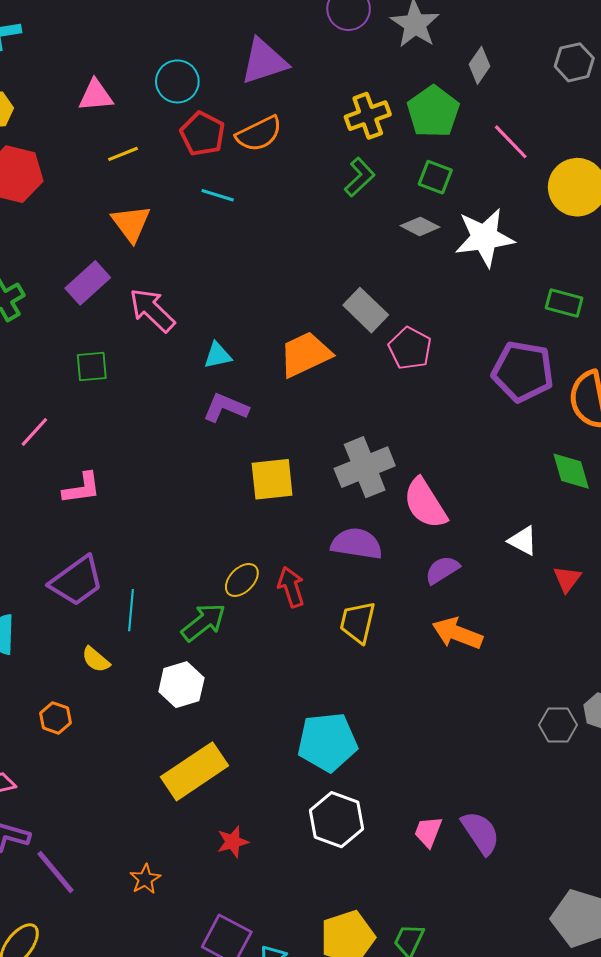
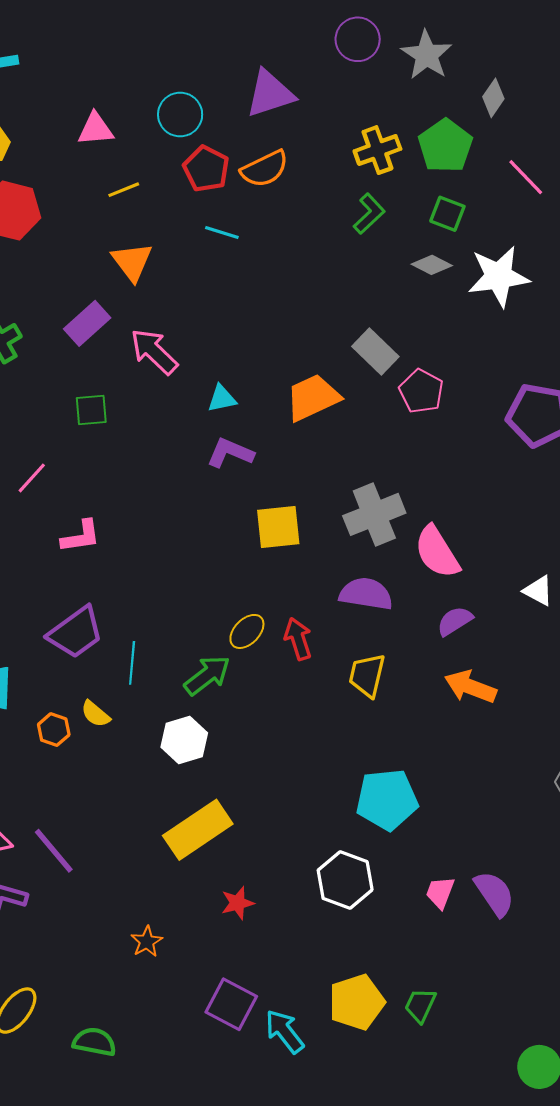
orange hexagon: (56, 718) -> (54, 730), moved
cyan pentagon: (327, 742) -> (387, 800), moved
purple line: (56, 872) -> (54, 851), moved

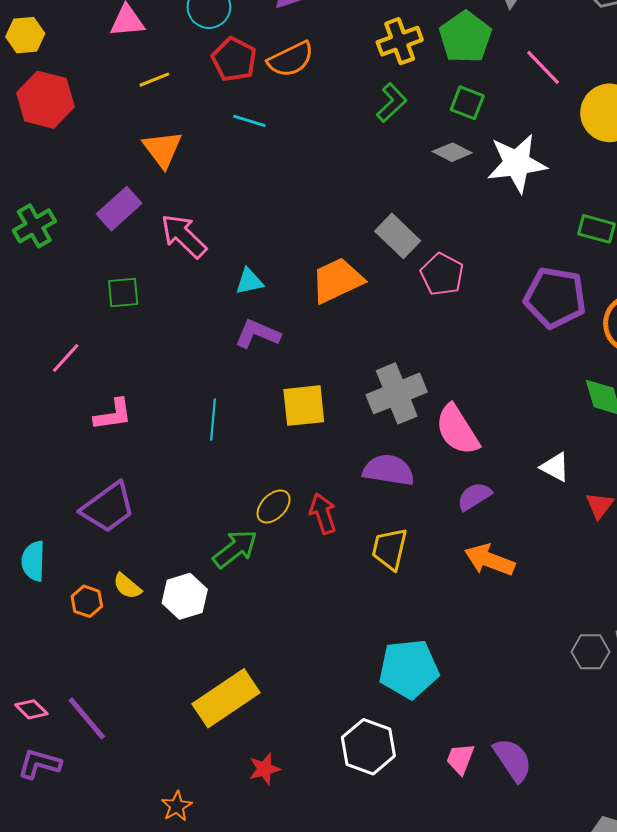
cyan line: (132, 663) -> (213, 420), moved
white hexagon: (184, 740) -> (185, 596), moved

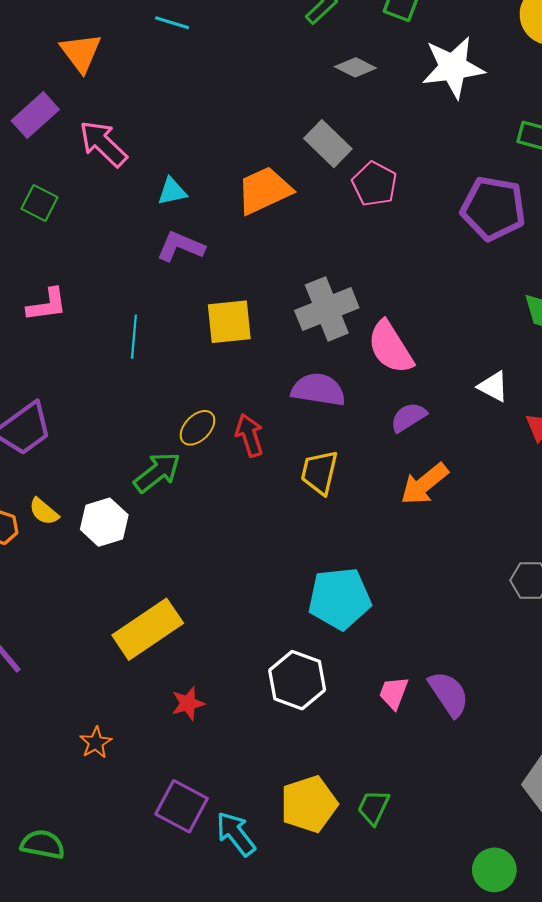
gray diamond: (452, 152) -> (355, 67), moved
green square: (123, 292) -> (40, 203), turned 32
pink L-shape: (113, 415) -> (47, 305), moved
orange arrow: (490, 560) -> (424, 484), turned -60

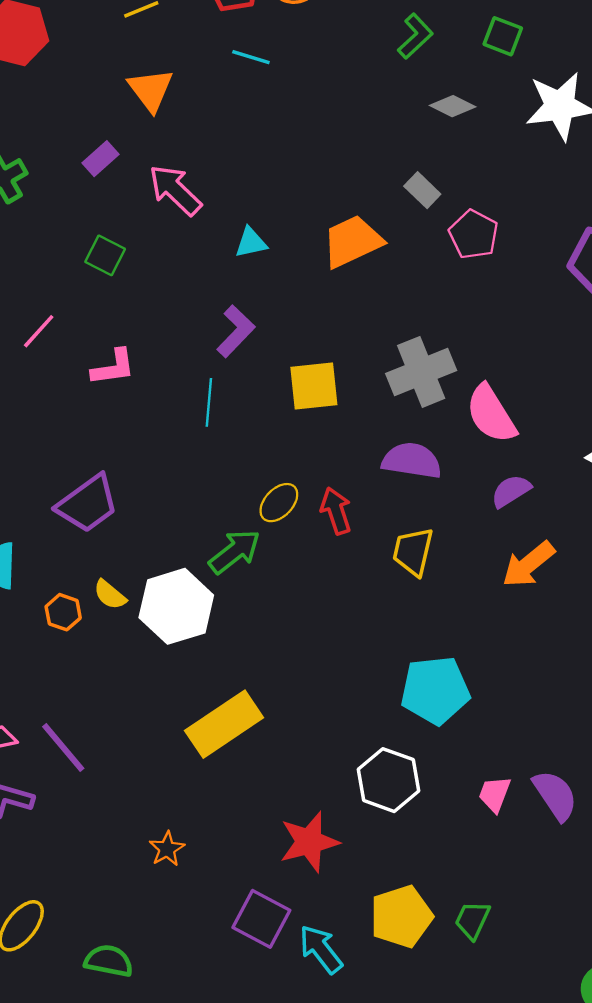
purple rectangle: (35, 115) -> (100, 159), size x0.7
gray rectangle: (328, 144) -> (422, 190), size x0.7
purple L-shape: (181, 247) -> (236, 331), moved, turned 111
white hexagon: (104, 522) -> (176, 606), size x1.4
red star: (188, 703) -> (309, 842), moved, size x1.6

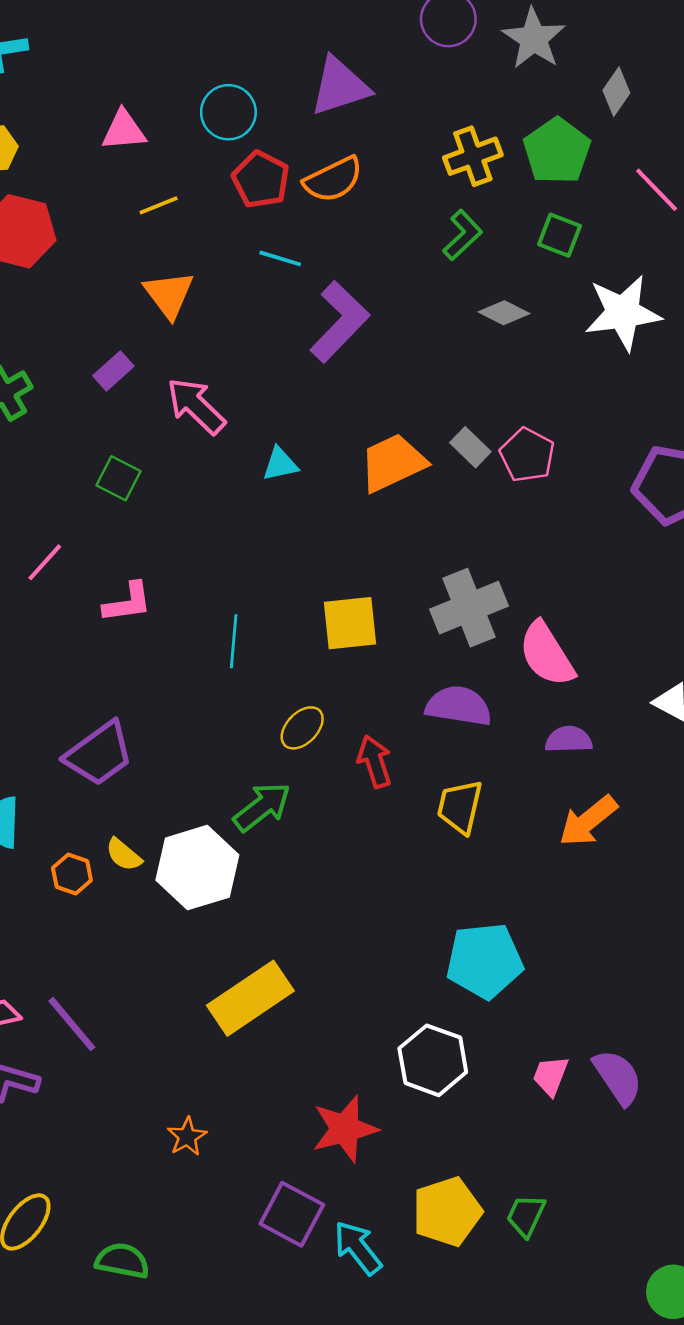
gray rectangle: (422, 190) -> (470, 447), moved
purple L-shape: (236, 331) -> (340, 322), moved, size x1.4
purple semicircle: (511, 491) -> (569, 740), turned 30
yellow ellipse: (279, 503) -> (302, 728), moved

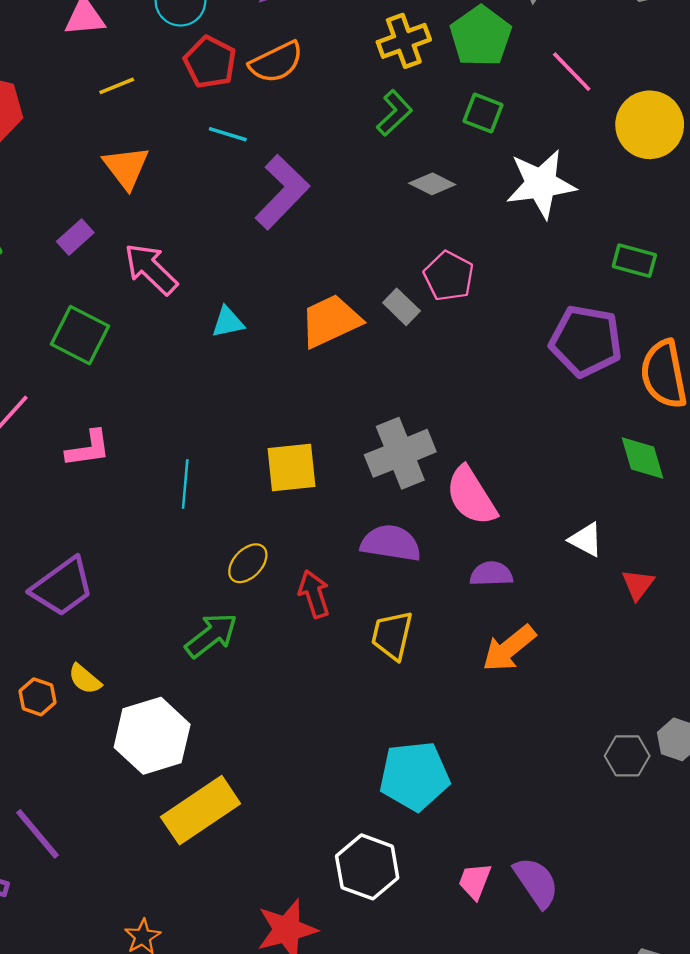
pink pentagon: (527, 455) -> (449, 276), moved
green square: (118, 478) -> (80, 335), size x1.4
white hexagon: (197, 868) -> (152, 736), moved

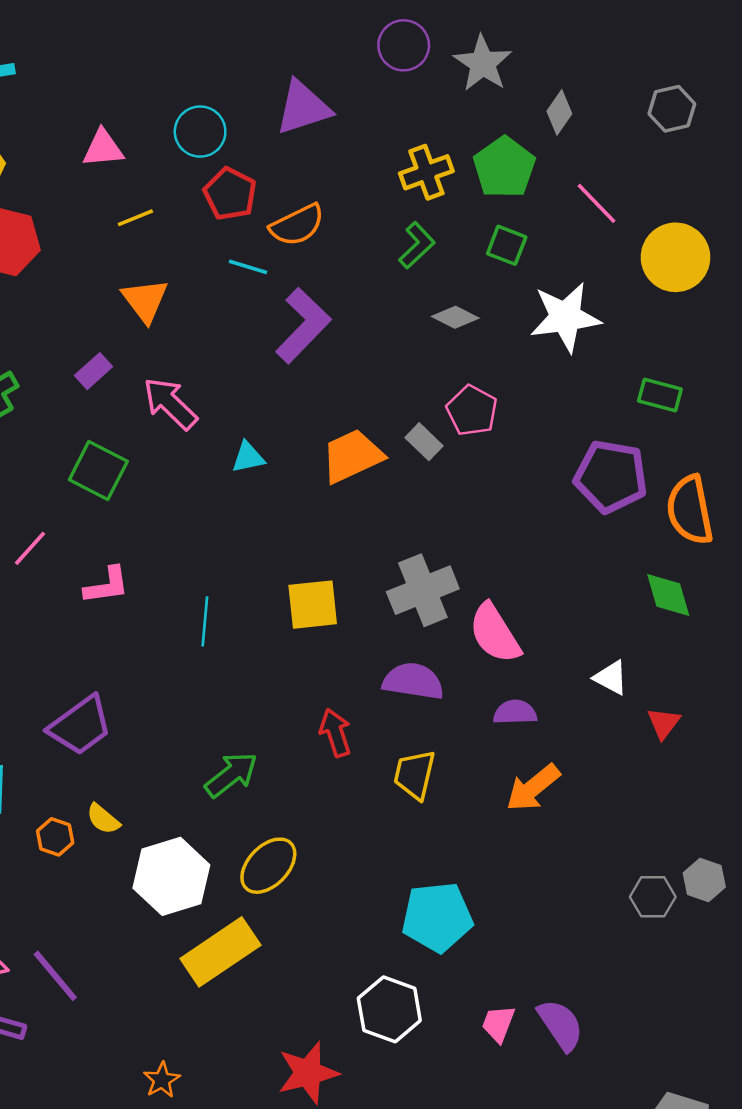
orange semicircle: (276, 62) -> (297, 225), moved
yellow ellipse: (248, 563) -> (268, 866), moved, size x1.4

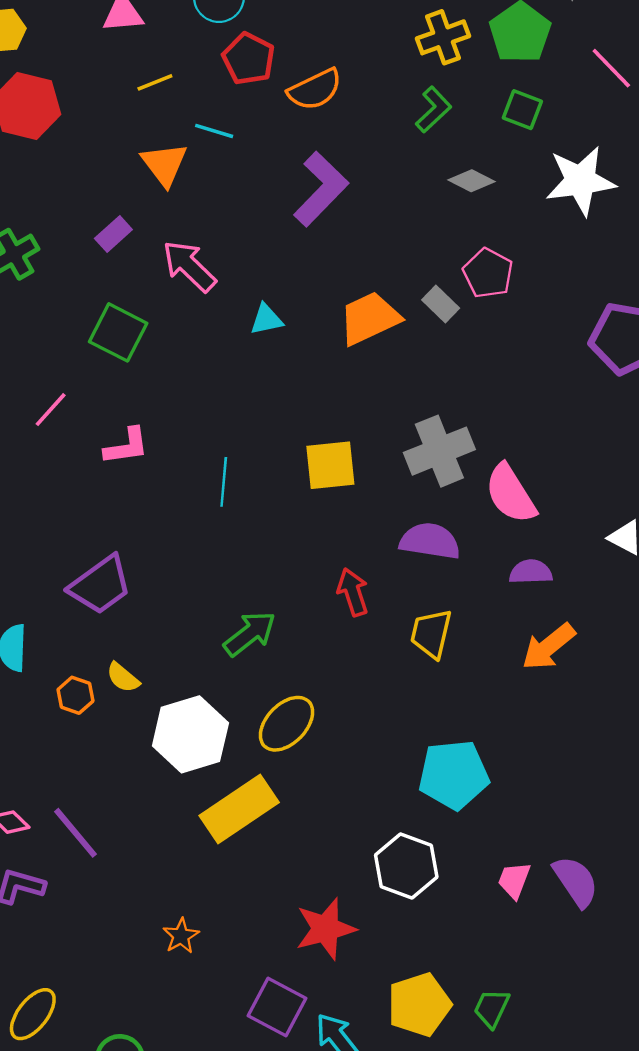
cyan line: (248, 267) -> (214, 131), moved

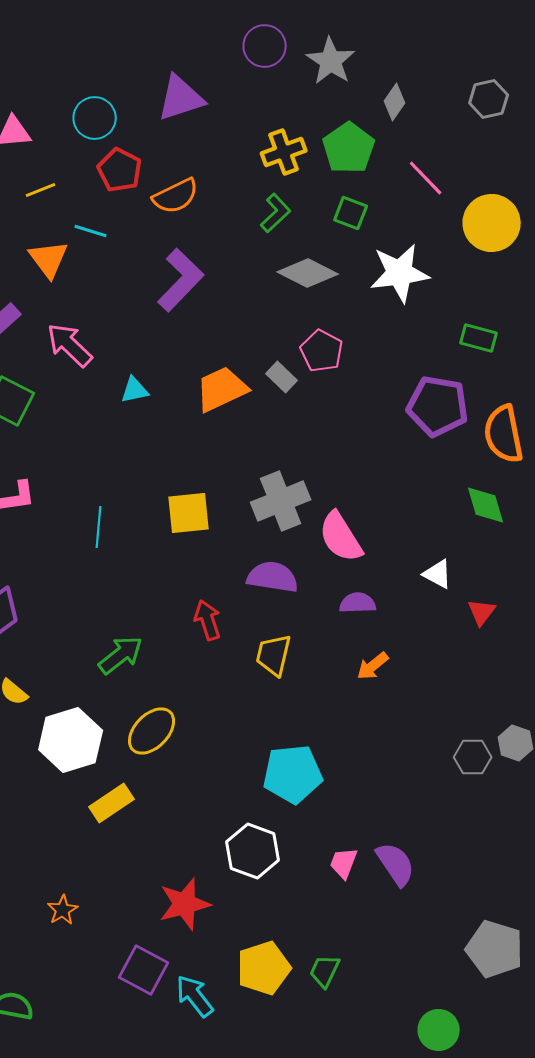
gray diamond: (471, 181) -> (308, 273), size x1.5
orange arrow: (548, 647) -> (373, 666), size x0.7
yellow rectangle: (239, 809) -> (112, 803), size x0.7

